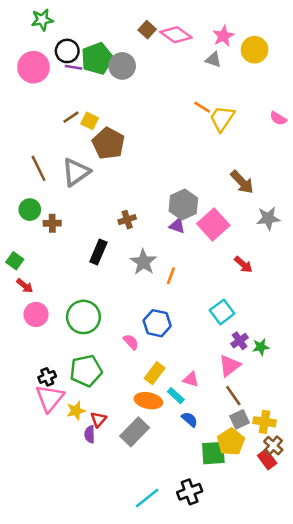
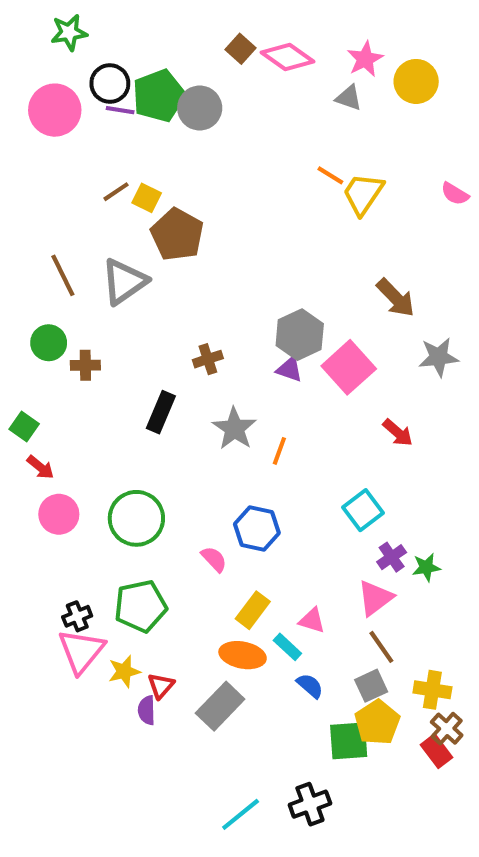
gray square: (240, 419) -> (371, 686), moved

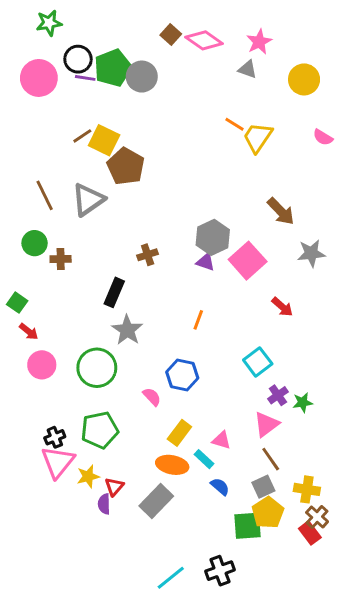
yellow circle: (416, 81) -> (304, 79), moved
yellow square: (147, 198) -> (104, 140), size x1.5
gray star: (234, 428) -> (127, 330), moved

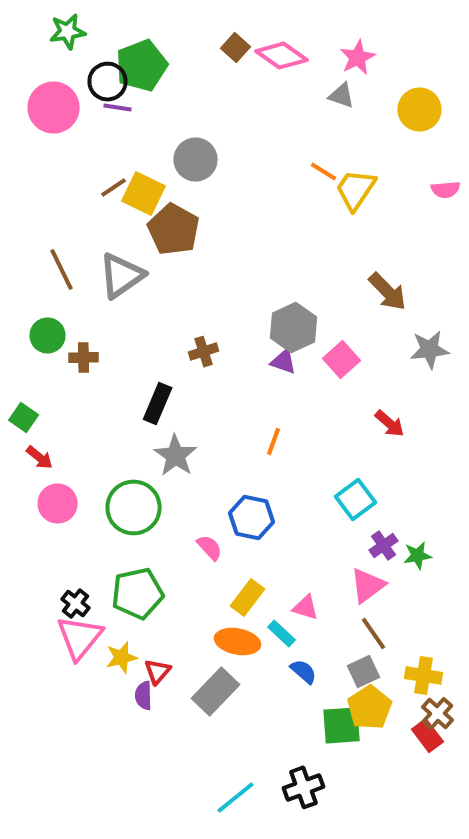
green pentagon: (113, 68) -> (142, 66), moved
gray circle: (142, 77) -> (196, 160), moved
pink semicircle: (323, 137) -> (445, 190), turned -36
pink square: (248, 261) -> (341, 360), size x0.7
black cross: (55, 437) -> (76, 603), turned -30

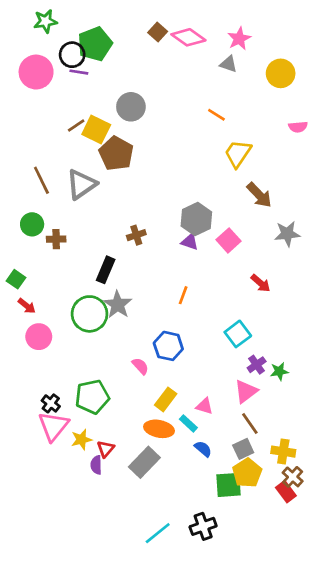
yellow trapezoid: (355, 190) -> (238, 154), moved
green circle: (134, 507) -> (90, 314), moved

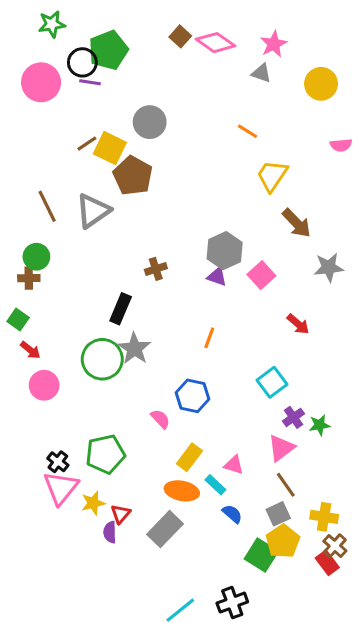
brown cross: (56, 239) -> (29, 278), moved
green square: (228, 485) -> (261, 555), turned 36

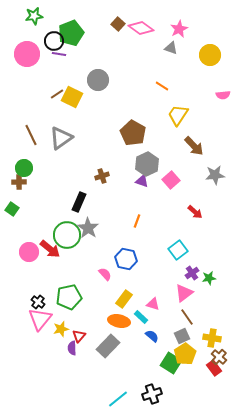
brown pentagon: (133, 176) -> (133, 133), moved
red arrow: (30, 350) -> (50, 249), moved, size x1.5

